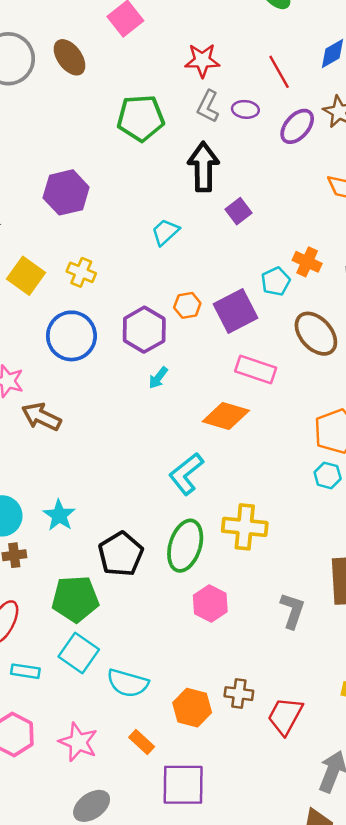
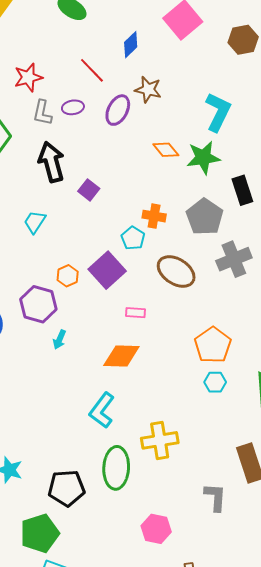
pink rectangle: (256, 369) -> (135, 313), size x0.6
black pentagon: (121, 554) -> (67, 488), turned -30
pink hexagon: (210, 603) -> (156, 529), moved

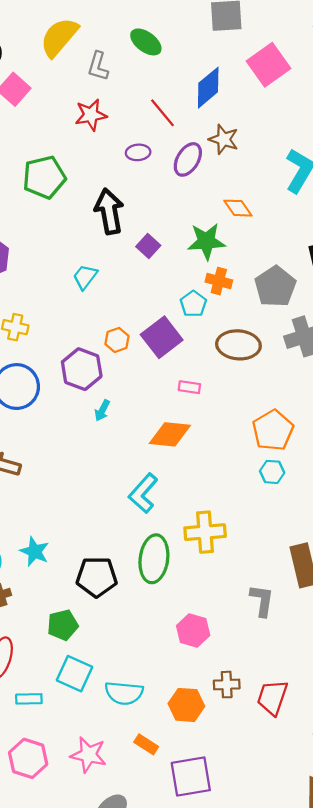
blue diamond: (131, 45) -> (208, 88), size x1.4
gray L-shape: (42, 113) -> (98, 66), moved
green star: (203, 157) -> (206, 241), moved
brown ellipse: (176, 271) -> (238, 345), turned -33
green pentagon: (40, 533) -> (63, 625), size x0.7

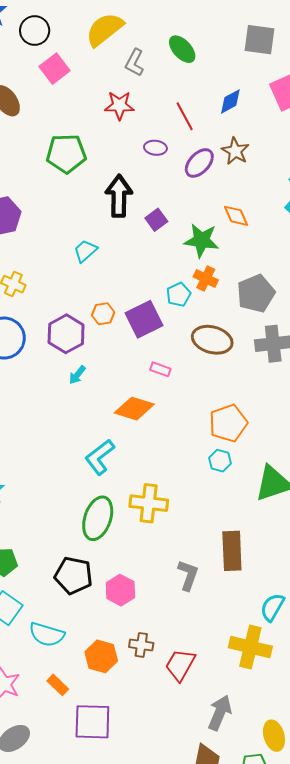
blue diamond: (208, 88) -> (230, 101), size x0.7
purple square: (148, 246) -> (156, 220), moved
black pentagon: (97, 577) -> (73, 575), moved

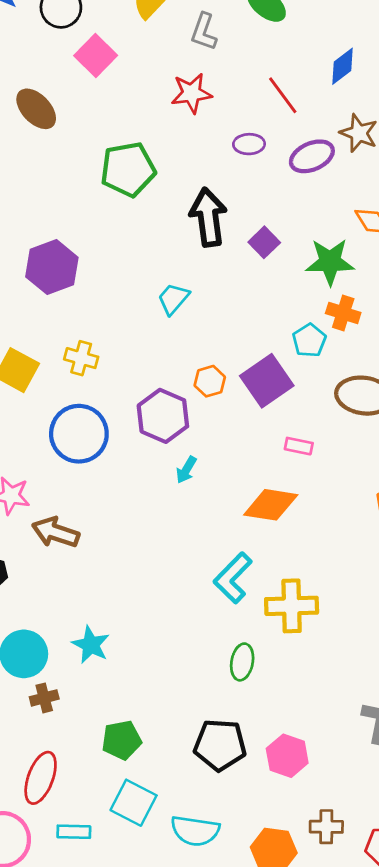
purple ellipse: (199, 163) -> (312, 156), turned 32
yellow cross: (149, 503) -> (292, 606), moved
green ellipse: (98, 518) -> (242, 662), size x0.6

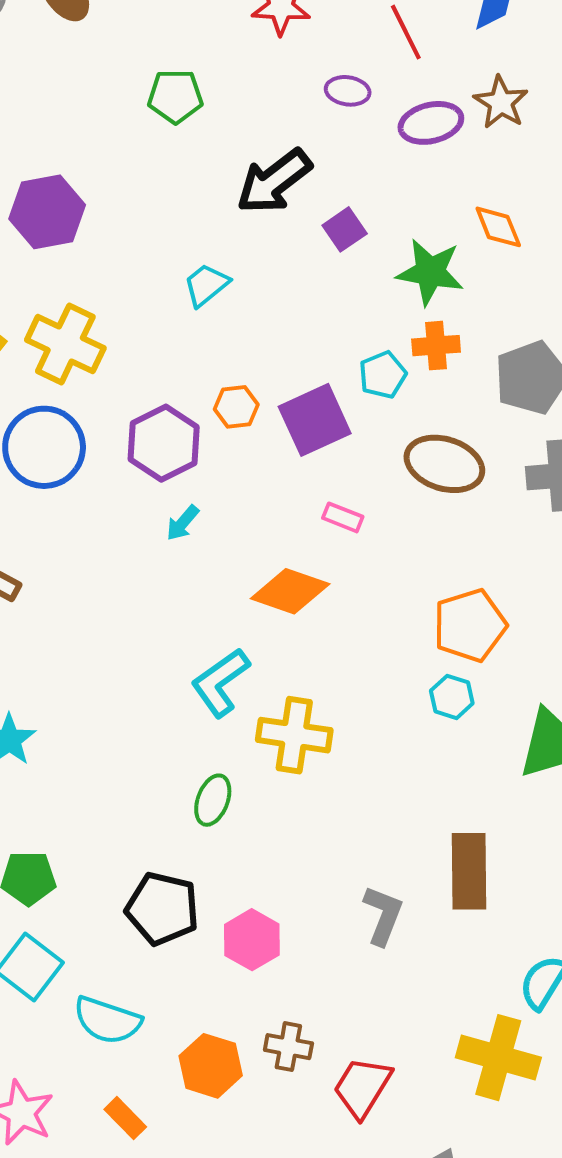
green pentagon: (128, 169) -> (175, 96), size x0.7
black arrow: (208, 217) -> (274, 181), turned -130
orange cross: (343, 313) -> (436, 346), turned -32
yellow cross: (81, 358) -> (65, 344), size x1.6

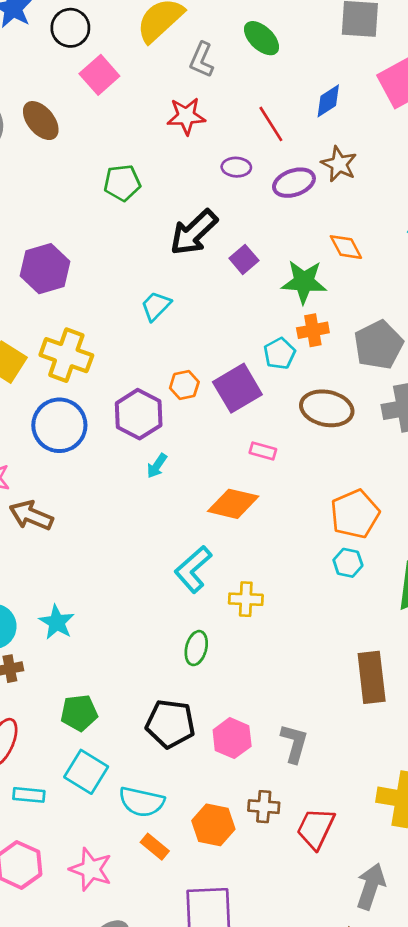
yellow cross: (294, 735) -> (246, 599), size x0.7
gray L-shape: (383, 915) -> (294, 743), moved
orange rectangle: (125, 1118) -> (155, 847), moved

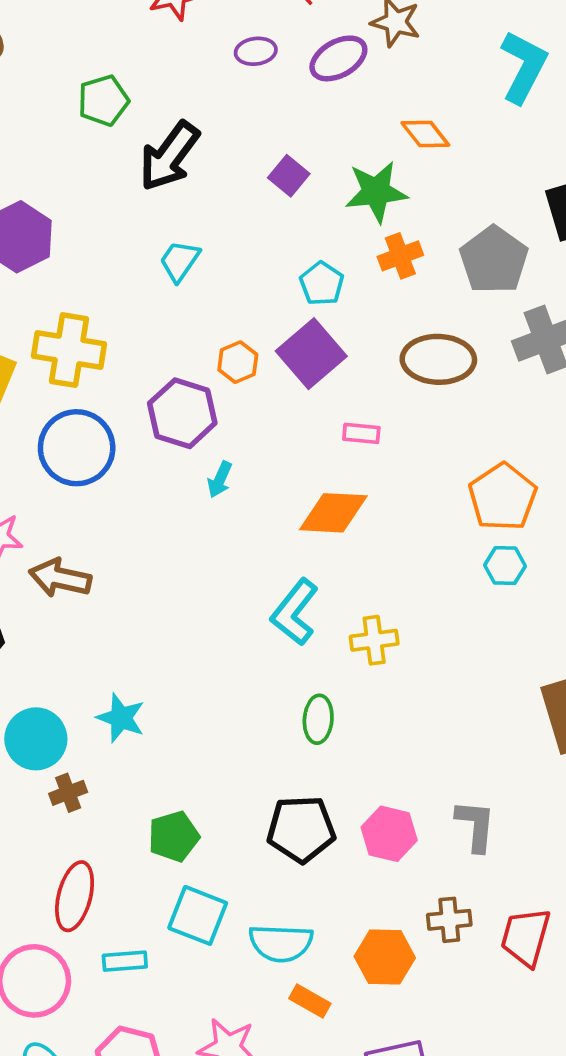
black arrow: (194, 232) -> (169, 156), moved
cyan pentagon: (280, 354) -> (322, 284), moved

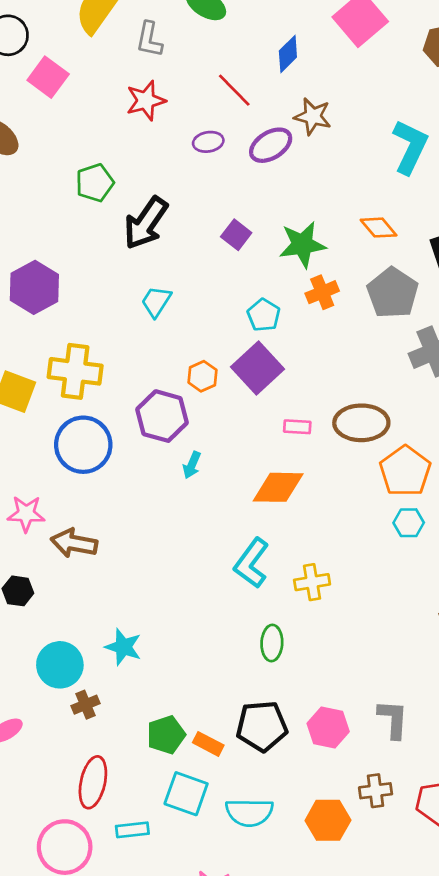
orange diamond: (425, 134) -> (379, 228), moved
brown ellipse: (438, 359) -> (361, 423), moved
orange rectangle: (310, 1001) -> (208, 744), moved

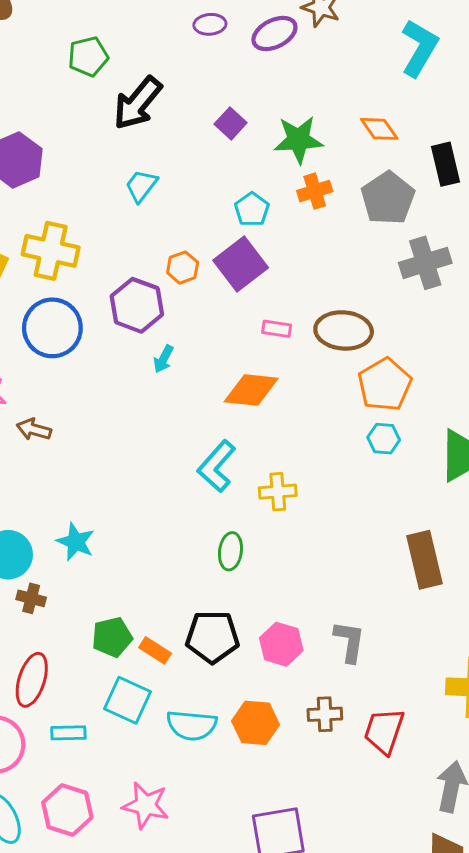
brown arrow: (74, 543) -> (34, 429), size x0.7
brown cross: (86, 705) -> (31, 598), turned 32
orange hexagon: (328, 820) -> (256, 723), moved

